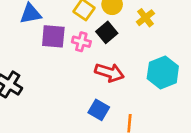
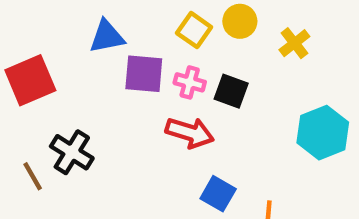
black square: (107, 32) -> (231, 91), moved, turned -30
red arrow: (109, 72) -> (190, 133), moved

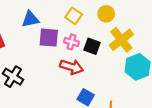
yellow circle: (240, 21) -> (106, 14), moved
yellow cross: (294, 43) -> (121, 40), moved, size x1.6

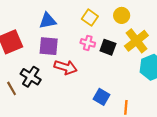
purple square: (49, 38) -> (49, 46), moved
red arrow: (72, 67) -> (66, 67), moved

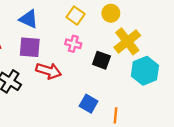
blue triangle: (48, 21) -> (29, 19), turned 36
black square: (108, 47) -> (101, 60), moved

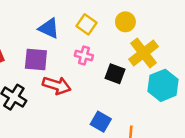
blue triangle: (29, 19) -> (49, 28), moved

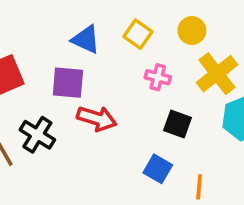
pink cross: (84, 56) -> (158, 77), moved
black square: (115, 74) -> (178, 124), moved

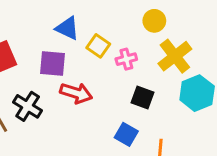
yellow square: (138, 34) -> (98, 46), moved
pink cross: (158, 77) -> (126, 59), turned -30

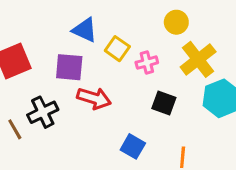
black cross: (28, 106) -> (43, 112), turned 32
blue square: (126, 134) -> (133, 146), moved

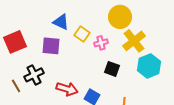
yellow circle: (176, 22) -> (120, 17), size x1.5
red arrow: (94, 98) -> (67, 89), moved

